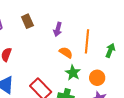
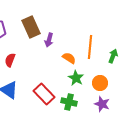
brown rectangle: (27, 21) -> (31, 27), size x1.5
purple arrow: (58, 29) -> (49, 40), moved

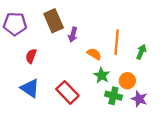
green cross: (69, 102) -> (113, 96), moved
purple star: (102, 104) -> (139, 99), moved

